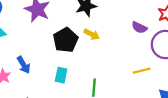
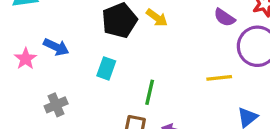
blue arrow: (24, 65) -> (56, 47), turned -42

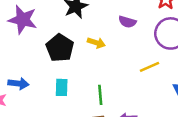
purple semicircle: (224, 17) -> (127, 22), moved
yellow arrow: (157, 18) -> (96, 43), moved

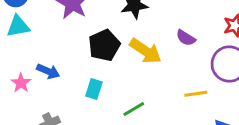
yellow arrow: (96, 43) -> (145, 51), size x1.6
green line: (100, 95) -> (134, 109), turned 48

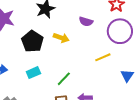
yellow arrow: (145, 51) -> (61, 38), size x0.7
cyan rectangle: (94, 89) -> (33, 73), turned 64

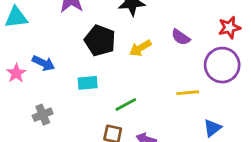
yellow arrow: (61, 38) -> (140, 48), turned 112
black pentagon: (32, 41) -> (100, 40), turned -30

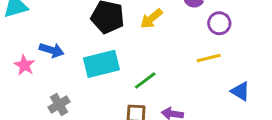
purple circle: (222, 65) -> (219, 23), moved, size x0.6
cyan rectangle: (88, 83) -> (101, 64), size x1.6
blue triangle: (212, 128) -> (240, 91), turned -42

